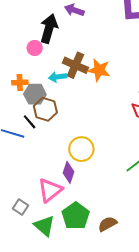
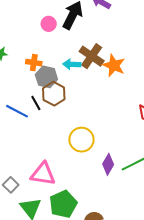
pink circle: (35, 48) -> (49, 24), moved
purple diamond: (68, 172) -> (108, 164), moved
pink triangle: (50, 190) -> (43, 174), turned 36

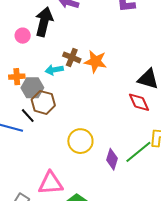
brown cross: (92, 56) -> (72, 57), size x0.7

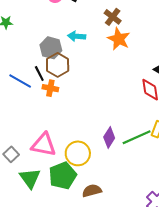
brown cross: (72, 57) -> (113, 17), moved
orange cross: (17, 77) -> (50, 88), moved
yellow circle: (80, 141) -> (78, 153), moved

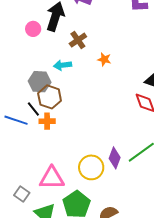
brown cross: (113, 17) -> (78, 40), moved, turned 30
orange star: (119, 39) -> (104, 59), size x0.6
yellow circle: (78, 153) -> (91, 167), moved

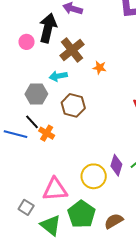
brown cross: (78, 40) -> (72, 50), size x1.4
brown hexagon: (50, 97) -> (73, 105), moved
orange cross: (47, 121) -> (47, 133), turned 35

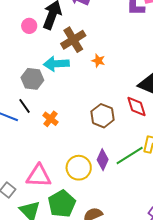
cyan arrow: (58, 76) -> (56, 64), size x1.4
brown hexagon: (73, 105) -> (103, 116), moved
orange cross: (47, 133) -> (51, 119), moved

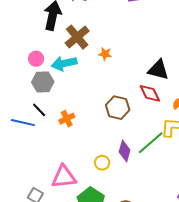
pink circle: (29, 26) -> (36, 59), moved
orange cross: (51, 119) -> (67, 119), turned 35
yellow circle: (79, 168) -> (102, 163), size x0.6

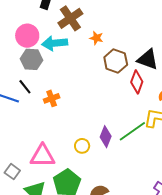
pink circle: (36, 59) -> (27, 36), size x1.5
red diamond: (150, 93) -> (137, 82), turned 40
brown hexagon: (118, 108) -> (116, 61), moved

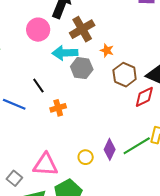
pink circle: (27, 36) -> (38, 30), moved
gray hexagon: (31, 59) -> (82, 68), moved
red diamond: (137, 82) -> (144, 97), turned 40
black line: (25, 87) -> (38, 86), moved

